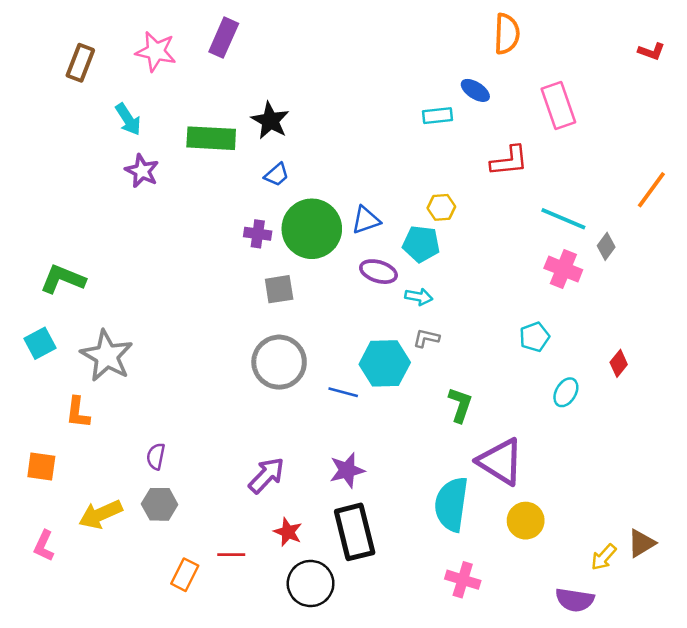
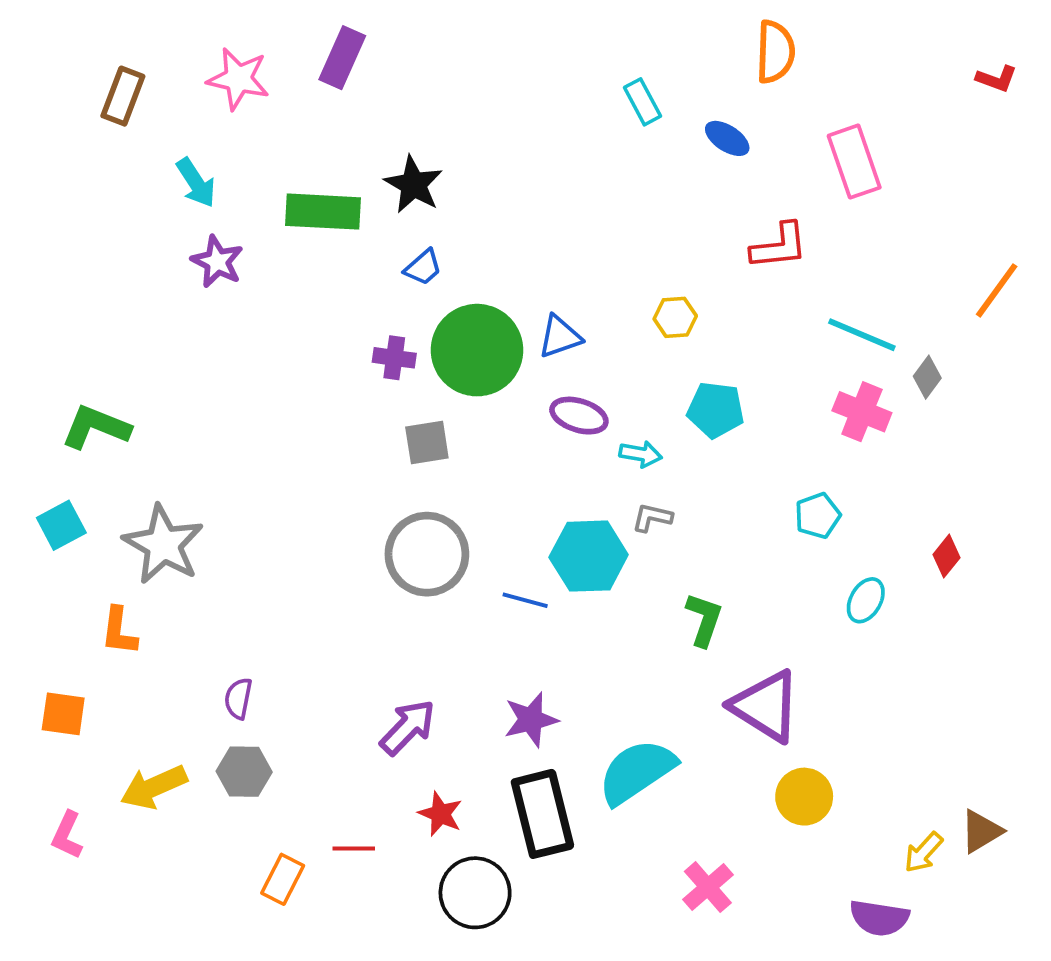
cyan rectangle: (438, 116) -> (642, 102), moved, turned 68
cyan pentagon: (421, 244) -> (716, 410), moved
cyan semicircle: (451, 504) -> (637, 772), moved, turned 48
pink cross: (463, 580) -> (708, 887), turned 32

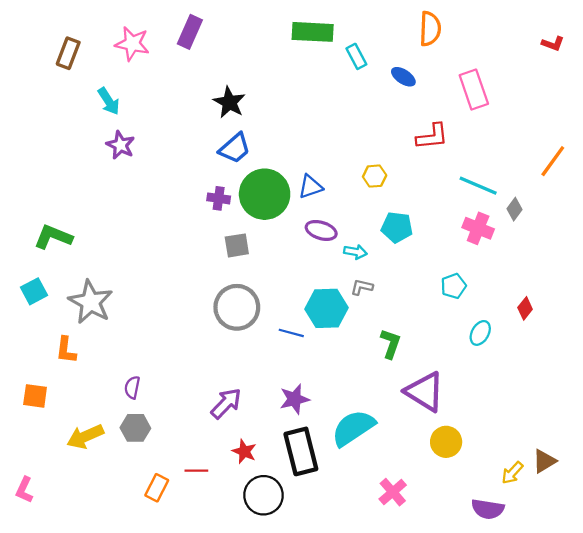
green rectangle: (323, 212) -> (313, 32), moved
blue trapezoid: (423, 267) -> (235, 148), size x1.5
pink L-shape: (67, 835) -> (24, 490), moved

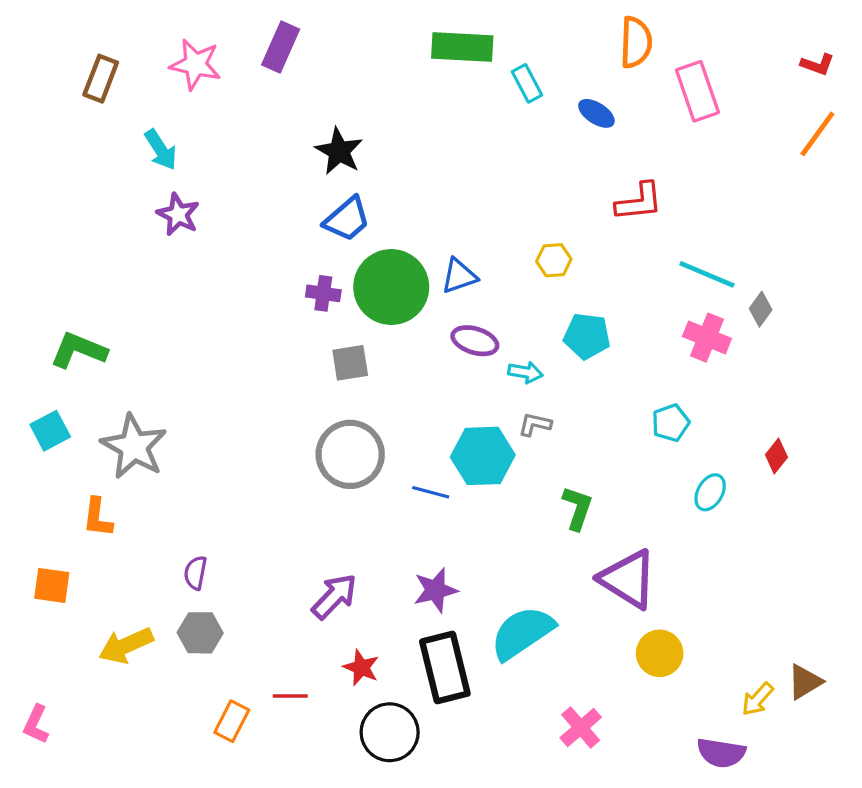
pink rectangle: (474, 90) -> (697, 91), moved
orange line: (553, 161) -> (817, 134), moved

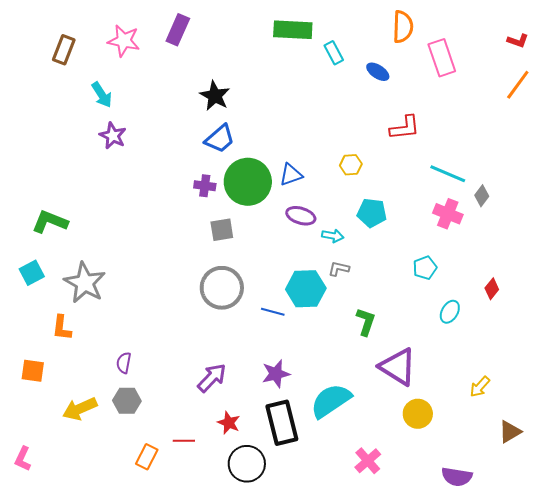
yellow arrow: (757, 699) -> (480, 387), moved

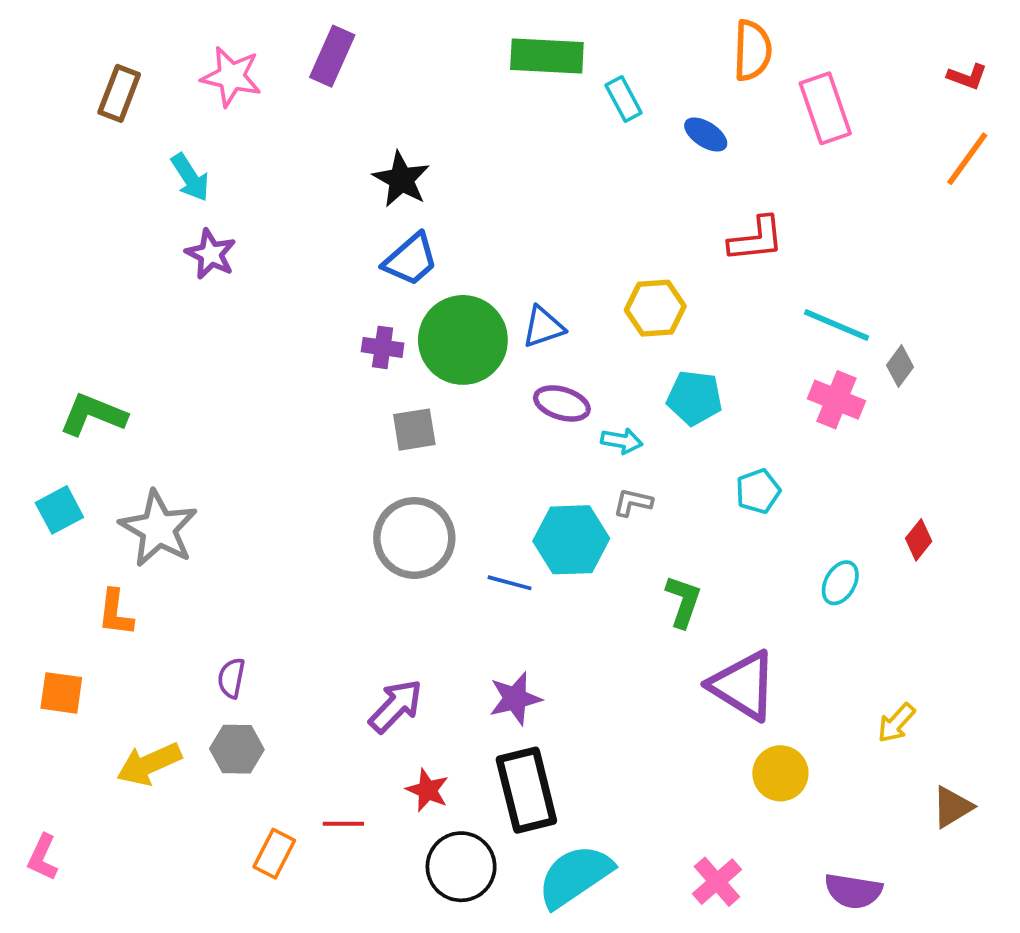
yellow hexagon: (351, 165) -> (655, 308), size x1.4
cyan pentagon: (425, 268) -> (758, 491), moved
cyan semicircle: (331, 401) -> (575, 876), moved
pink cross: (368, 461) -> (717, 882), moved

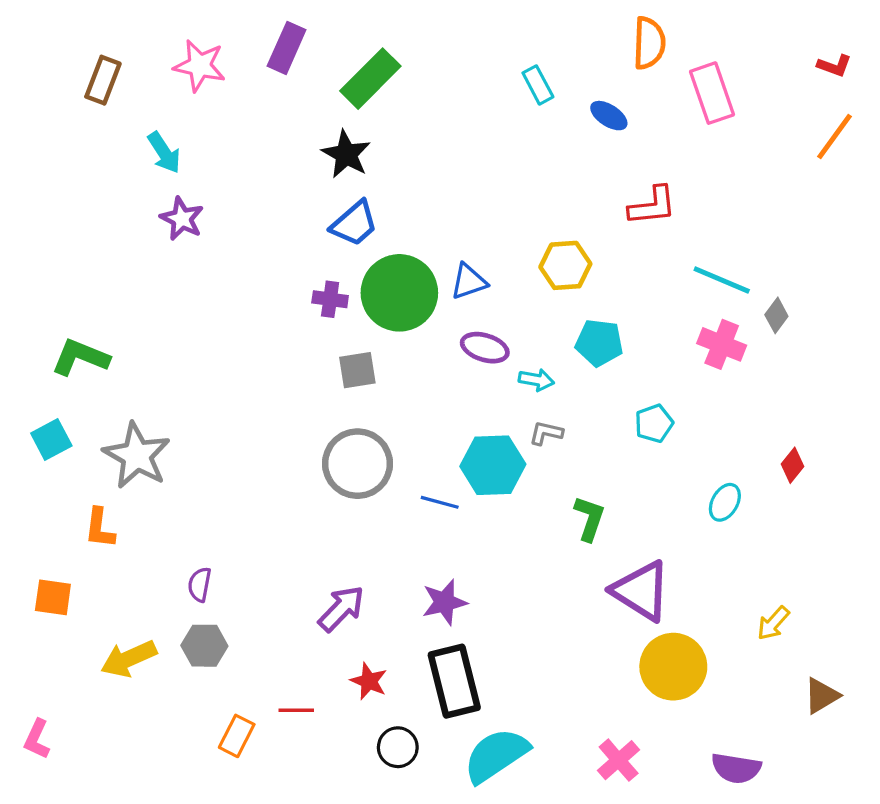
green rectangle: (547, 56) -> (370, 79), moved, turned -48
yellow circle: (780, 773) -> (673, 667), size x1.4
black circle: (461, 867) -> (398, 747), size x0.7

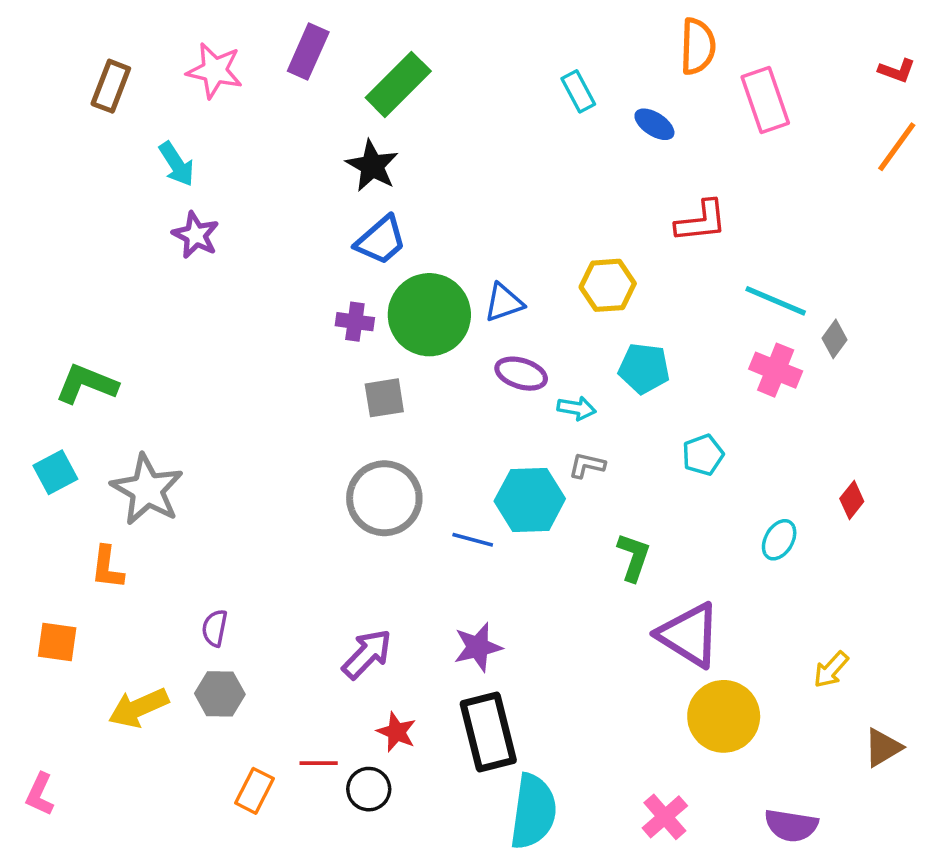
black circle: (398, 747) -> (369, 789), moved
cyan semicircle: (496, 755) -> (533, 812), turned 132

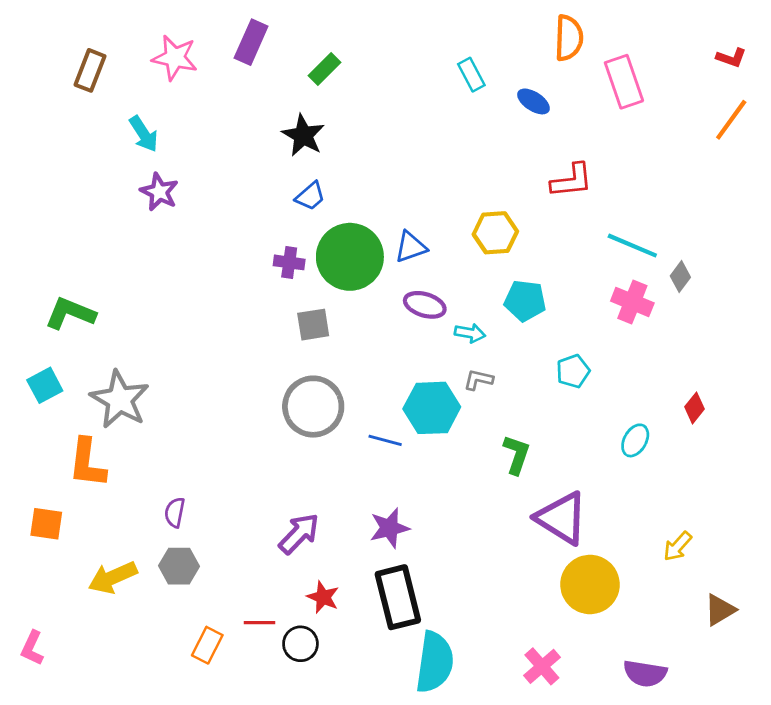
green rectangle: (398, 84) -> (324, 69), size x0.6
blue trapezoid: (381, 240) -> (310, 196), size x0.7
orange L-shape: (107, 567) -> (87, 463), size x1.4

